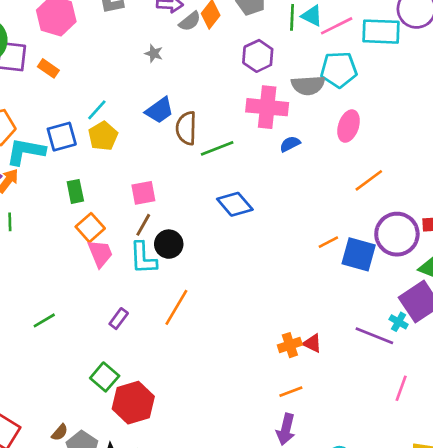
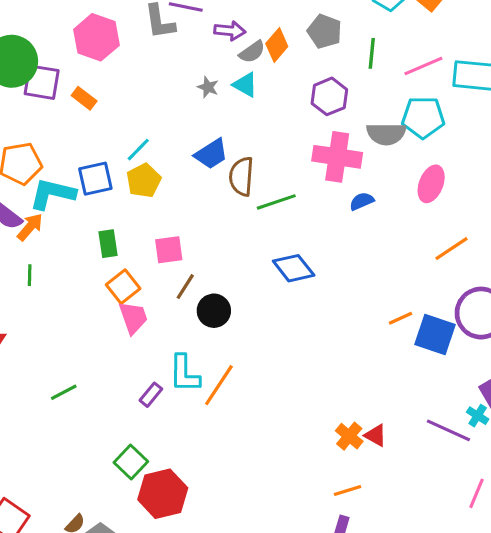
cyan triangle: (312, 16) -> (245, 85), moved
pink square: (143, 193) -> (169, 250), moved
cyan L-shape: (143, 258) -> (184, 374), moved
orange cross: (290, 345) -> (349, 436), turned -35

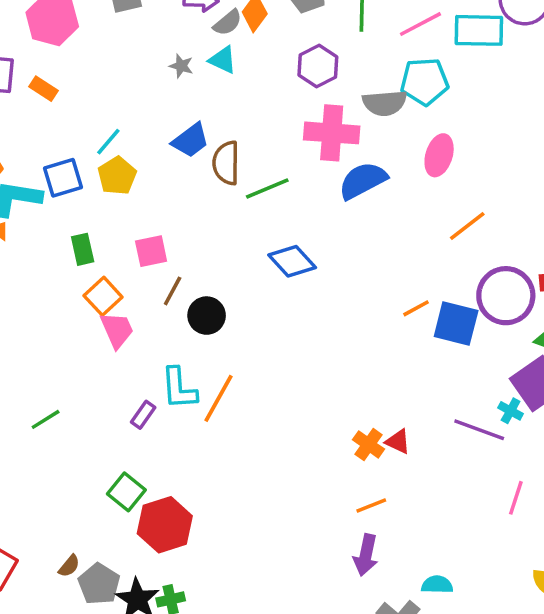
blue semicircle: (362, 201) -> (363, 181), size x1.8

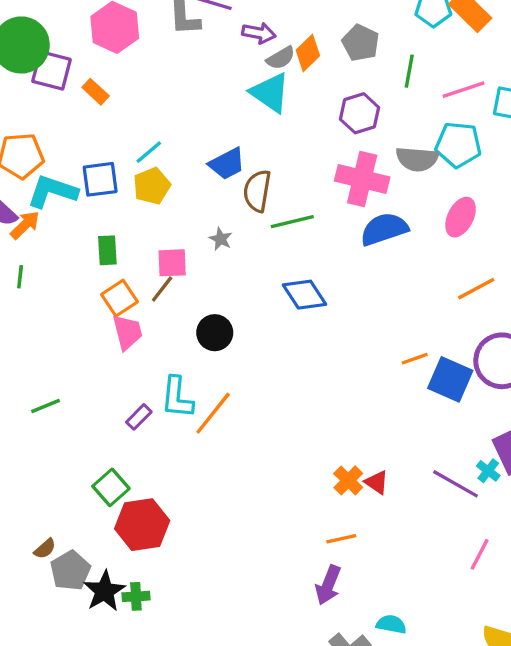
cyan triangle: (223, 60) -> (270, 93), size x1.5
gray star: (181, 66) -> (221, 239), moved
brown line: (173, 291) -> (162, 289), moved

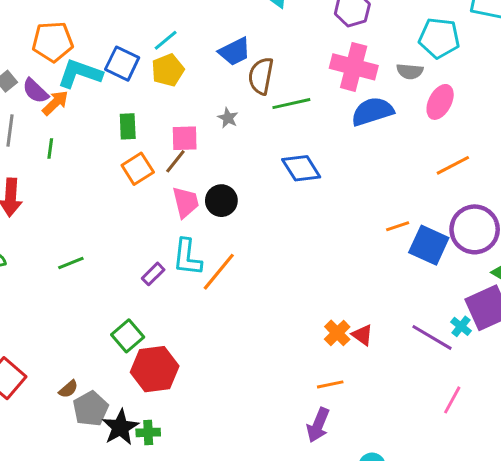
gray semicircle: (417, 159) -> (410, 71), moved, size x0.7
blue square: (100, 179) -> (122, 64), turned 32
pink trapezoid: (127, 332) -> (186, 202), moved

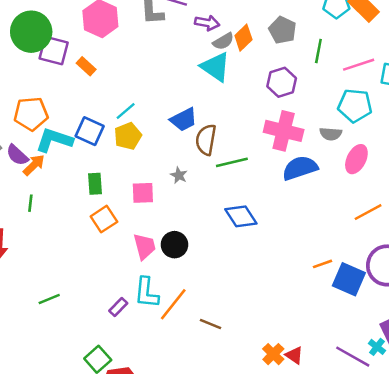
brown line: (175, 161) -> (211, 324), moved, turned 75

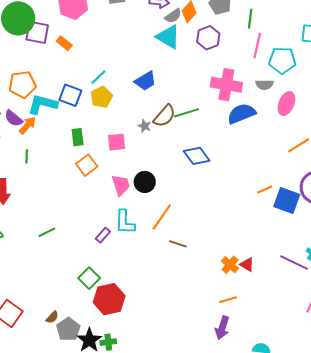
pink line: (359, 65) -> (257, 46), moved, turned -55
purple hexagon: (282, 82) -> (208, 38), moved
brown semicircle: (206, 140) -> (164, 116), moved, turned -145
orange line: (173, 304) -> (162, 217), moved

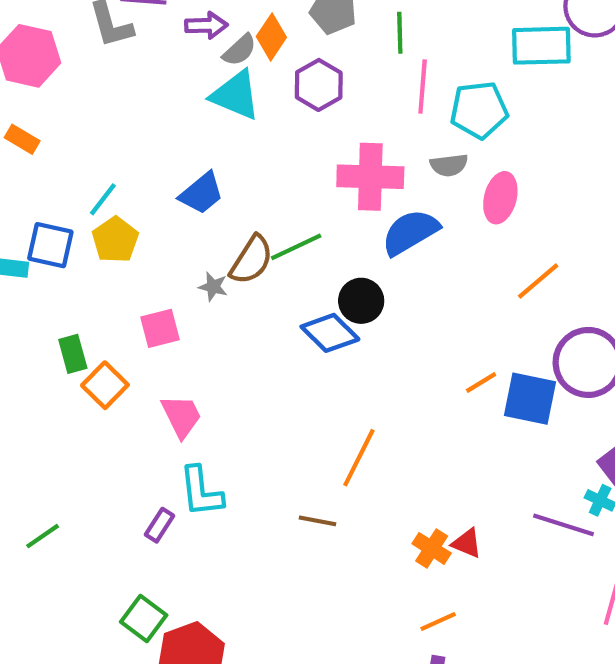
green rectangle: (78, 137) -> (73, 354), moved
black circle: (145, 182) -> (361, 301), moved
orange line: (162, 217) -> (359, 458), moved

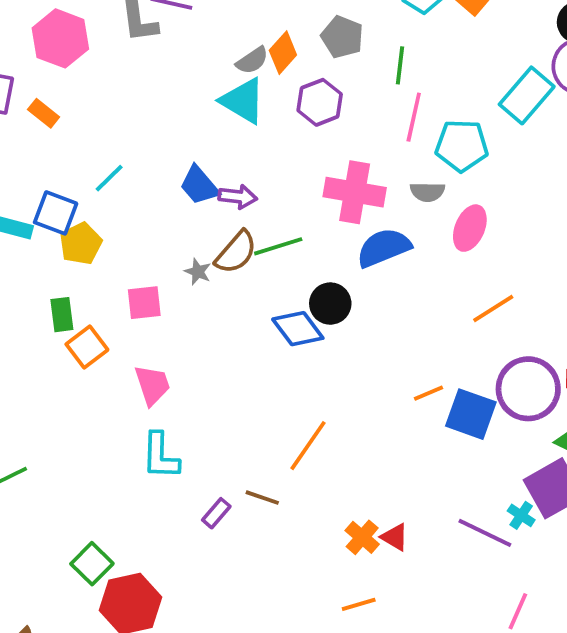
purple arrow: (206, 25) -> (238, 197), moved
cyan rectangle: (541, 46) -> (527, 95), turned -56
blue trapezoid: (201, 193) -> (199, 185), turned 81
yellow pentagon: (115, 240) -> (81, 243), moved
purple rectangle: (159, 525) -> (216, 513), moved

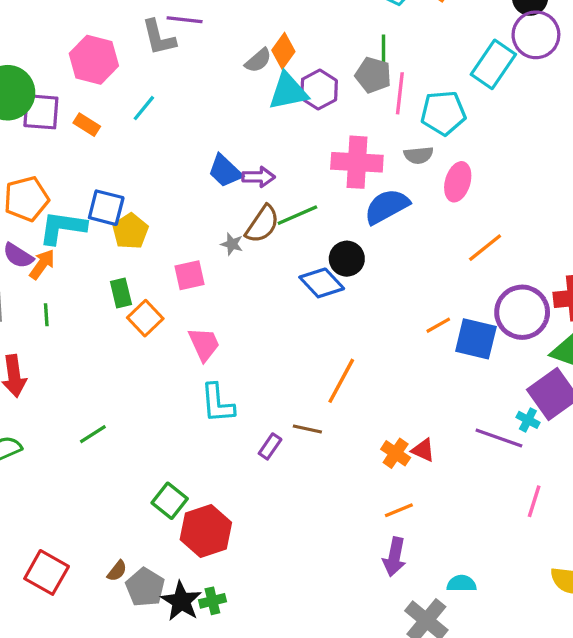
gray pentagon: (342, 37) -> (373, 75), moved
cyan triangle: (243, 101) -> (288, 91), moved, turned -36
cyan line: (109, 178) -> (144, 108), moved

